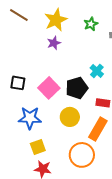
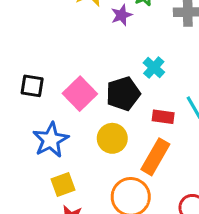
purple star: (54, 43) -> (121, 15), moved
blue star: (30, 118) -> (51, 140), turned -30

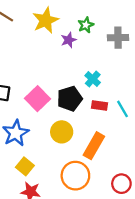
red rectangle: (163, 117) -> (100, 105), moved
yellow square: (63, 185) -> (25, 166), turned -30

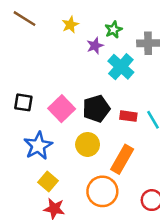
yellow star: (46, 20) -> (70, 25), size x0.6
cyan cross: (93, 79) -> (121, 67), moved, size x1.5

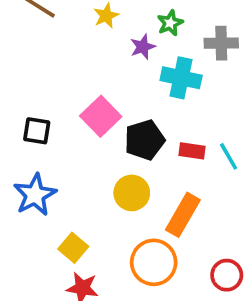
cyan cross: (121, 67) -> (181, 78), turned -30
pink square: (62, 109) -> (101, 116), moved
blue star: (38, 146) -> (35, 195), moved

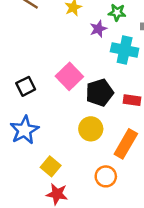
green star: (170, 23) -> (117, 12), turned 30
black square: (37, 131) -> (26, 86), turned -36
orange circle: (154, 262) -> (106, 176), size x0.7

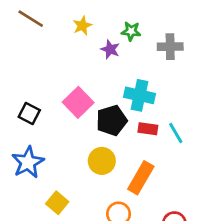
purple star: (98, 29) -> (110, 49), turned -30
cyan cross: (125, 50) -> (139, 95), moved
black square: (26, 86) -> (29, 113), turned -36

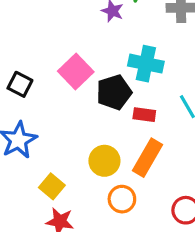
red rectangle: (148, 129) -> (144, 115), moved
yellow circle: (102, 161) -> (104, 161), moved

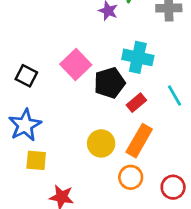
red rectangle: (144, 115) -> (136, 103), turned -48
yellow square: (52, 186) -> (36, 160), moved, turned -35
orange circle: (122, 199) -> (131, 177), moved

